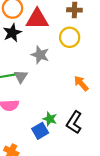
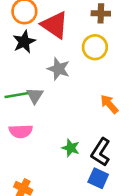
red triangle: (37, 19) -> (55, 25), turned 35
blue square: (40, 131) -> (98, 178), moved, turned -35

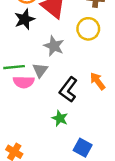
gray triangle: (35, 96) -> (40, 70), moved
pink semicircle: (21, 131) -> (24, 82), moved
black L-shape: (101, 152) -> (68, 90), moved

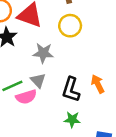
orange arrow: (98, 81) -> (98, 84), moved, turned 30

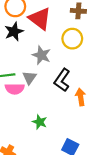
black L-shape: (71, 90) -> (62, 80), moved
green star: (72, 119) -> (40, 122), moved

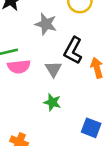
gray triangle: (29, 78) -> (53, 69), moved

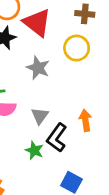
black L-shape: (73, 50) -> (57, 138), moved

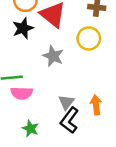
gray triangle: (40, 116) -> (66, 102), moved
green star: (34, 150) -> (30, 128), moved

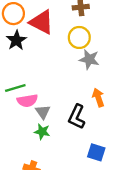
gray star: (53, 56) -> (89, 59), moved
gray triangle: (66, 102) -> (43, 112), moved

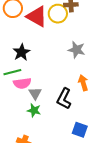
yellow circle: (79, 37) -> (58, 14), moved
black star: (16, 40) -> (21, 52), moved

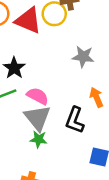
pink semicircle: (22, 83) -> (38, 96), moved, turned -138
gray triangle: (35, 93) -> (37, 118), size x1.6

